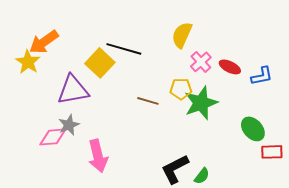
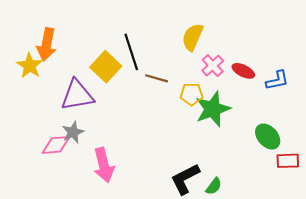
orange arrow: (44, 42) -> (47, 44), turned -44
black line: (124, 49) -> (131, 52), turned 56
brown line: (148, 101) -> (157, 78), moved

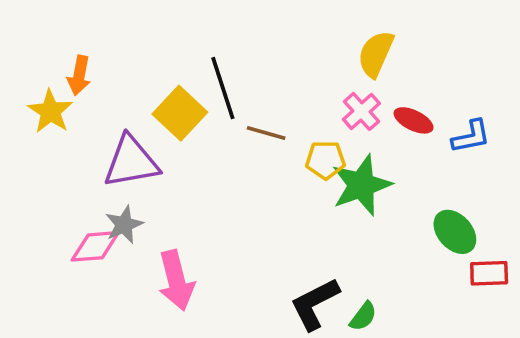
yellow semicircle: (193, 37) -> (376, 54), moved
orange arrow: (47, 44) -> (79, 75), size x0.7

